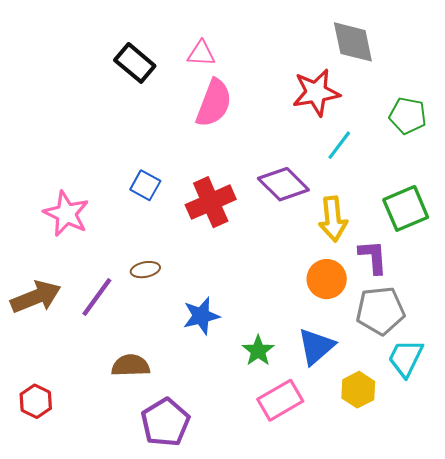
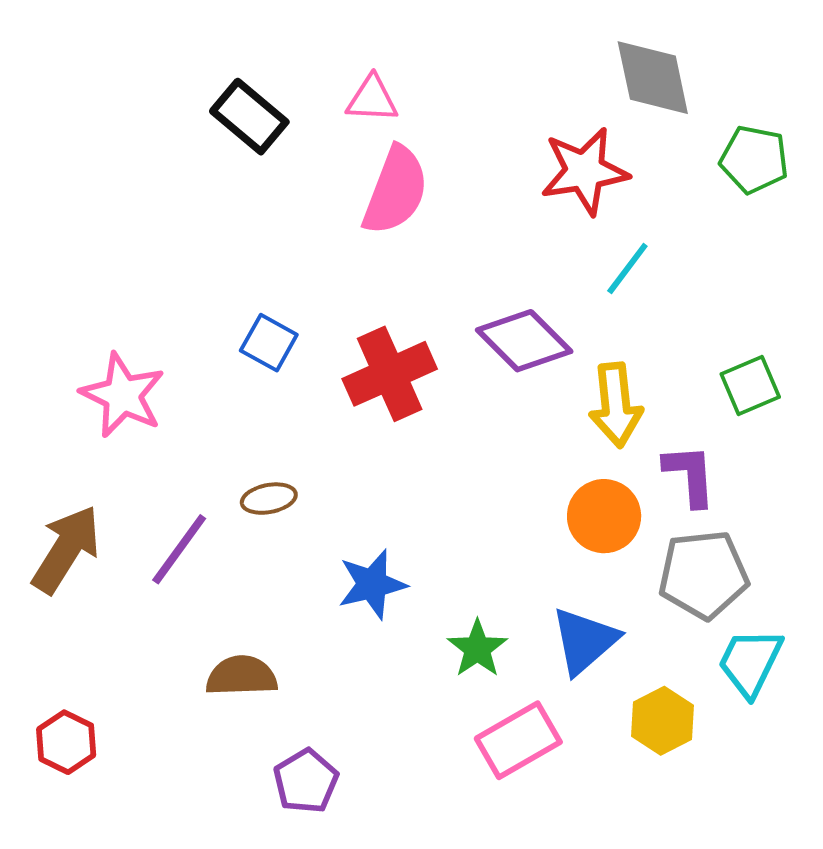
green pentagon: (408, 116) -> (754, 159), moved
green square: (406, 208) -> (750, 386), size x0.7
brown arrow: (36, 297) -> (66, 549), turned -36
purple pentagon: (165, 422) -> (306, 781), size x0.7

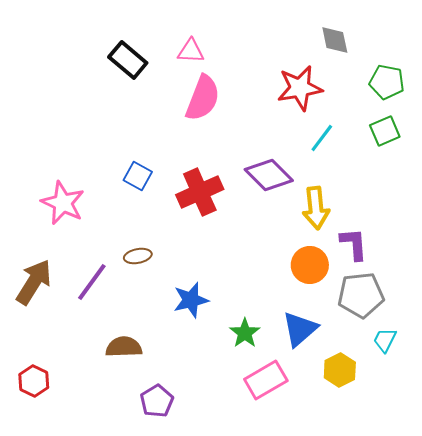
gray diamond: (653, 78) -> (335, 40), size x0.7
green square: (750, 386) -> (385, 131), moved
cyan trapezoid: (750, 662) -> (385, 340), size x0.7

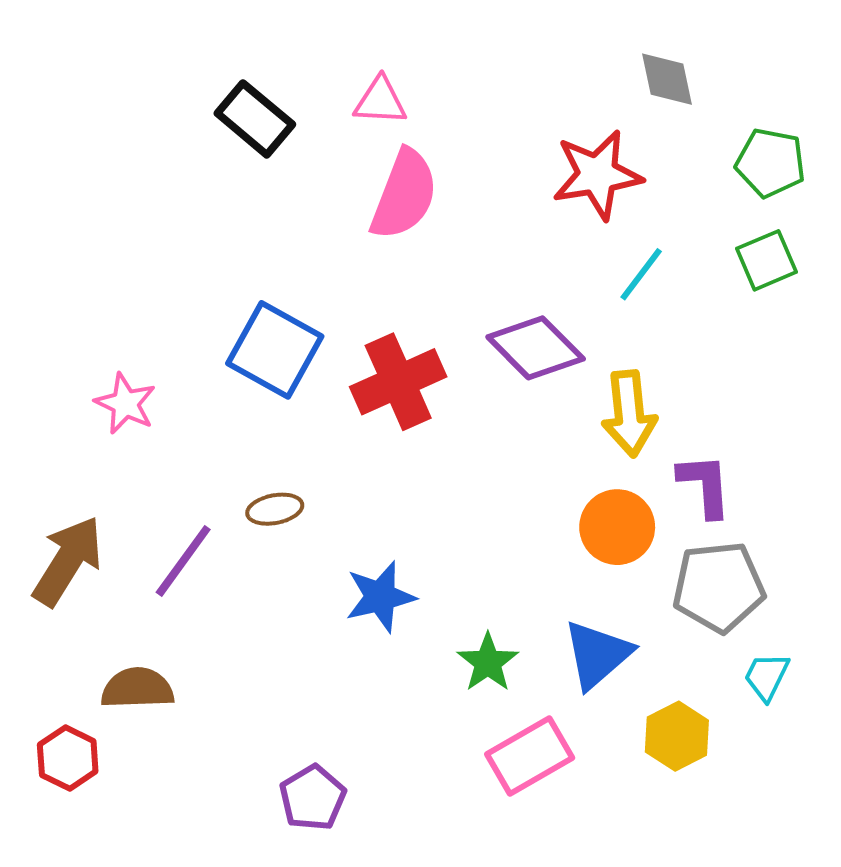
blue square: (138, 176) -> (275, 350), size x1.6
pink star: (63, 203) -> (125, 404), size x0.7
brown semicircle: (124, 347) -> (137, 688), moved

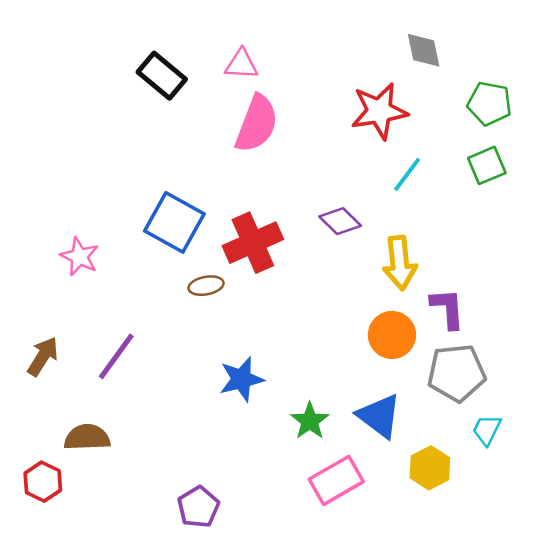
purple diamond: (536, 348) -> (340, 221), size x0.7
brown ellipse: (275, 509) -> (206, 286), moved
brown arrow: (68, 561) -> (43, 356), size x0.7
blue triangle: (597, 654) -> (379, 416), turned -42

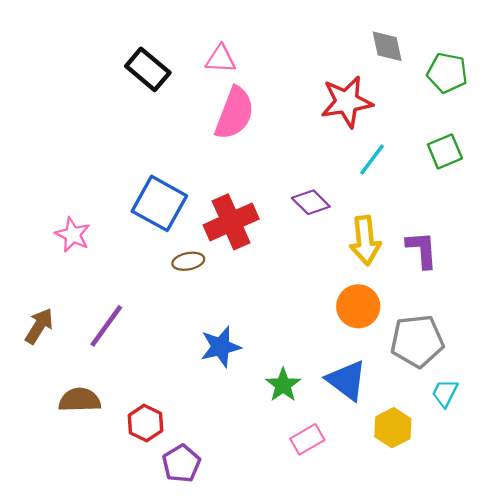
green pentagon: (489, 103) -> (447, 73), moved
purple L-shape: (448, 308) -> (422, 250), moved
pink rectangle: (336, 480) -> (307, 439), size x0.7
red hexagon: (43, 482) -> (145, 423), moved

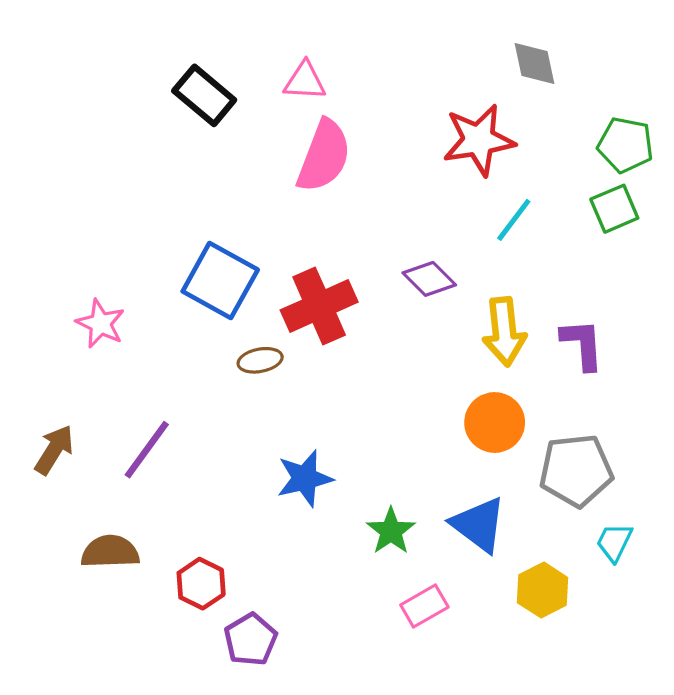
green pentagon: (447, 73) -> (625, 145), moved

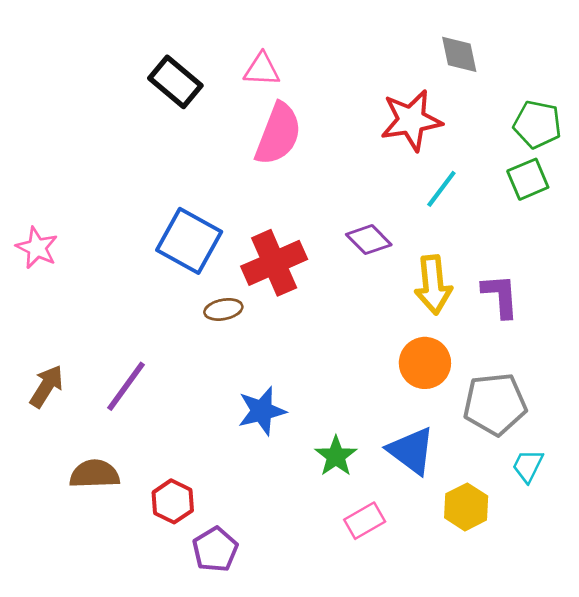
pink star: (101, 324) -> (37, 248), moved

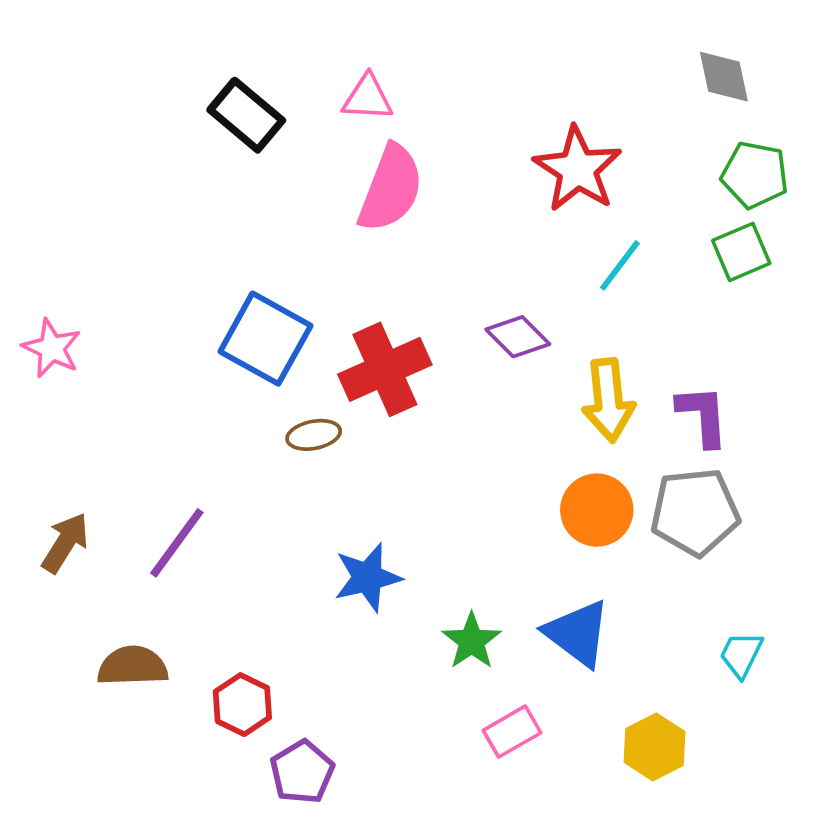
gray diamond: (459, 54) -> (724, 77), moved
red star: (411, 120) -> (578, 169), turned -30
gray pentagon: (495, 404) -> (695, 512), moved
yellow hexagon: (466, 507) -> (655, 747), moved

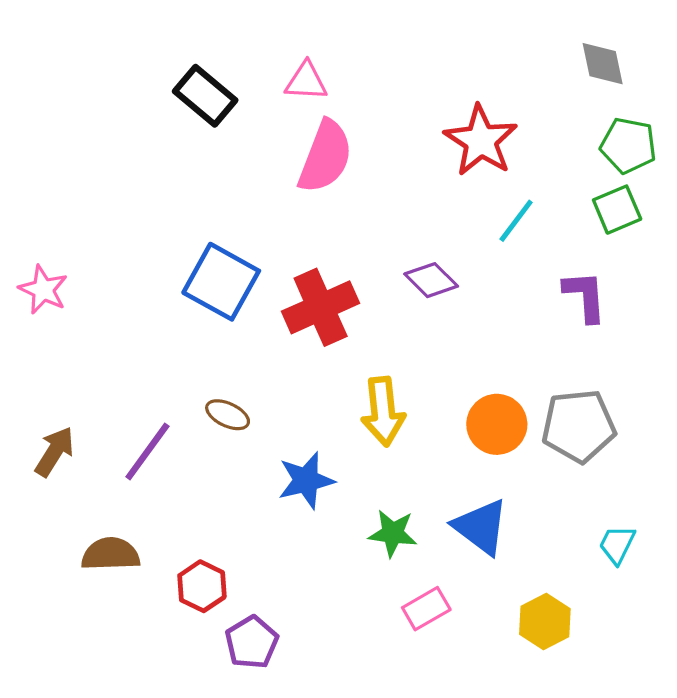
yellow arrow: (608, 400) -> (383, 412), moved
purple L-shape: (703, 416) -> (585, 296), moved
brown ellipse: (314, 435) -> (228, 415), moved, turned 36
green star: (472, 641) -> (393, 533), turned -30

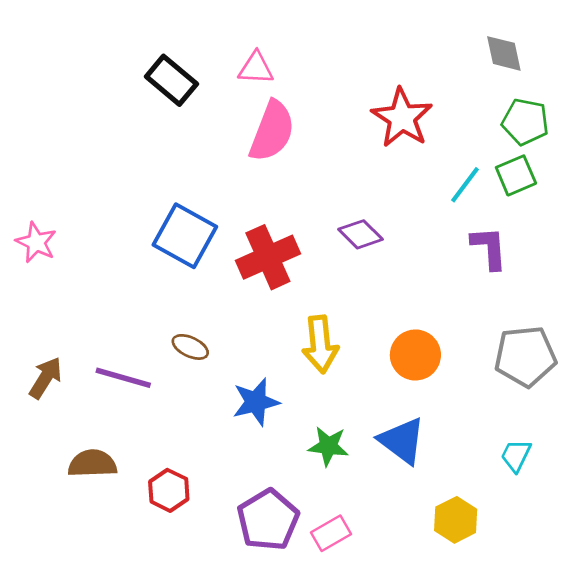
cyan line: (516, 221) -> (465, 185), moved
gray pentagon: (579, 426) -> (525, 356), moved
purple line: (147, 452) -> (123, 378), turned 70
pink rectangle: (426, 609) -> (331, 533), moved
purple pentagon: (252, 642) -> (268, 520), moved, size x1.4

